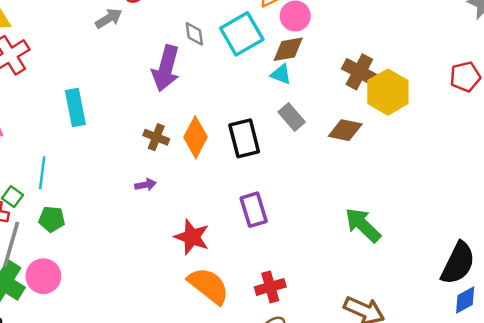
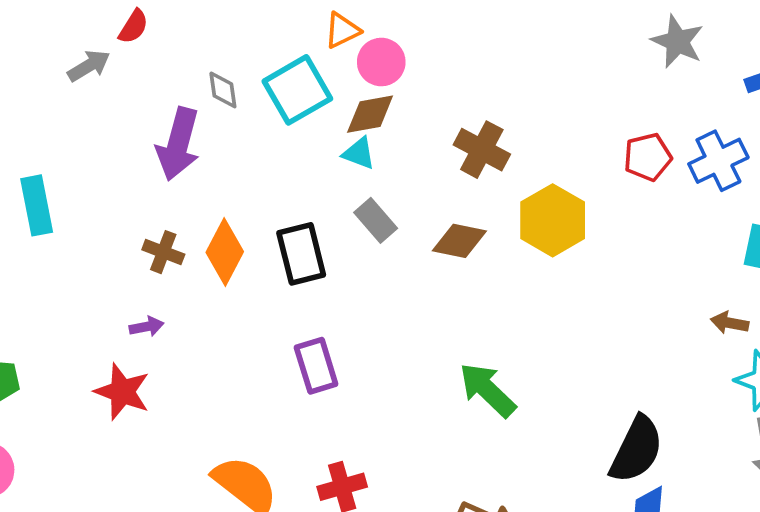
yellow hexagon: (388, 92) -> (553, 220), moved
red star: (192, 237) -> (122, 392), moved

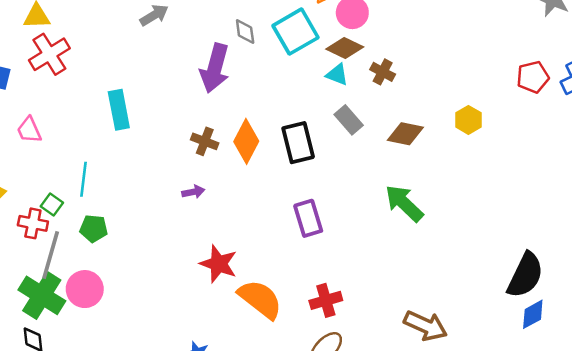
brown diamond: (370, 114) -> (345, 48), turned 36
brown cross: (482, 150) -> (383, 72), moved, size x0.7
yellow hexagon: (553, 220) -> (468, 120), size x0.6
green arrow: (487, 390) -> (404, 203), moved
red star: (122, 392) -> (219, 264), moved

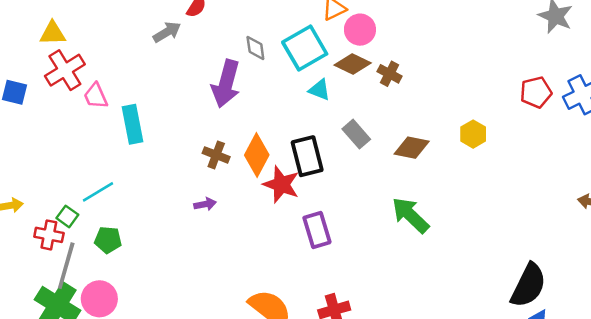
brown cross: (383, 72) -> (389, 74), moved
cyan triangle: (337, 74) -> (319, 90), moved
pink trapezoid: (29, 130) -> (96, 96), moved
cyan line: (83, 179) -> (98, 192), turned 52
red star: (219, 264) -> (281, 184), moved

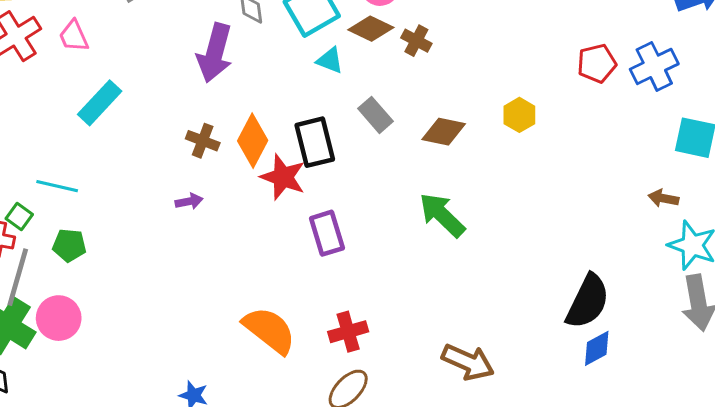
pink trapezoid: (96, 96) -> (74, 36), moved
cyan rectangle: (133, 124) -> (100, 103), turned 54
cyan line: (98, 192) -> (57, 186), turned 44

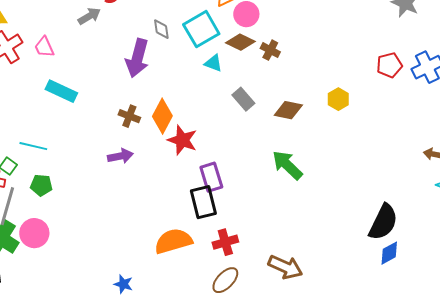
cyan rectangle: (100, 103) -> (61, 91), turned 72
black rectangle: (315, 142) -> (203, 202), moved
purple arrow: (189, 201) -> (120, 156), size x1.4
orange semicircle: (269, 330) -> (173, 241), turned -54
brown arrow: (468, 362) -> (285, 267), moved

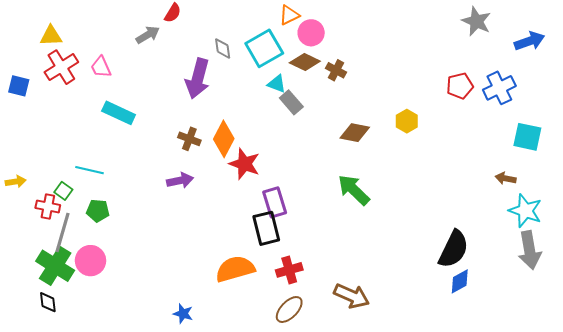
gray rectangle: (243, 99) -> (291, 102), moved

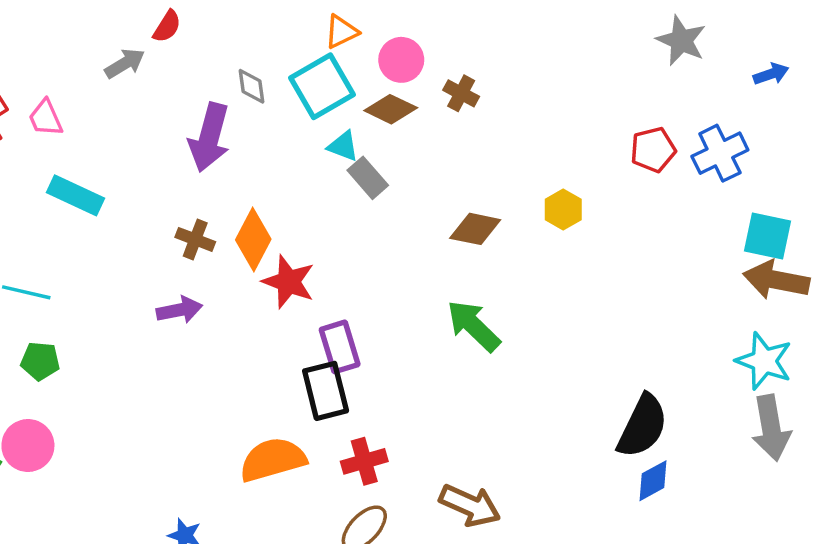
orange triangle: (289, 15) -> (341, 32), moved
blue arrow: (530, 41) -> (771, 74), size x0.7
brown cross: (336, 70) -> (461, 93), moved
brown arrow: (506, 178) -> (776, 280), moved, size x1.8

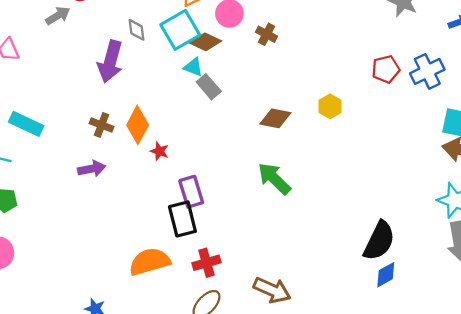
brown diamond: (391, 109) -> (205, 42), moved
cyan rectangle: (75, 195) -> (26, 124), moved
red star: (289, 282) -> (159, 151), size x0.6

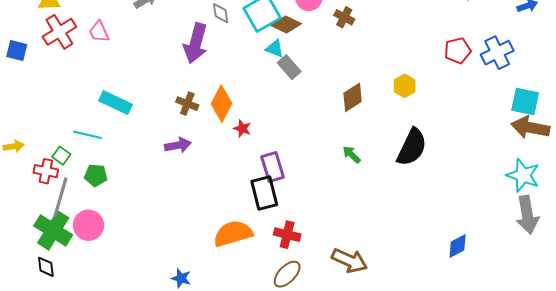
brown diamond: (275, 118) -> (353, 97), turned -44
green arrow: (274, 179) -> (352, 155), size x0.6
black semicircle: (379, 241) -> (412, 147), moved
red cross: (206, 263) -> (287, 235), turned 30

